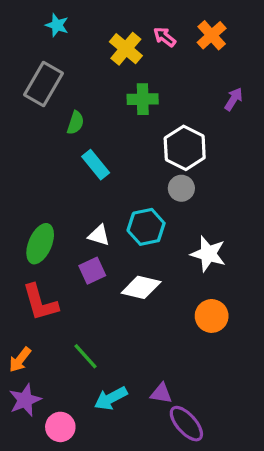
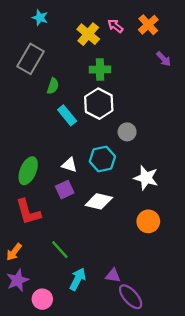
purple arrow: (233, 99) -> (164, 59), moved, turned 105
white hexagon: (185, 148) -> (99, 104), moved
cyan arrow: (111, 398) -> (78, 279), turned 145

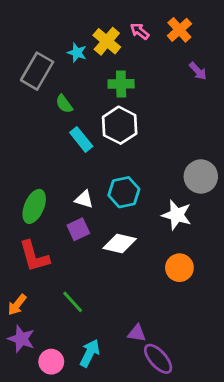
cyan star: (40, 18) -> (77, 53), moved
green semicircle: (53, 86) -> (64, 104), turned 126
gray circle: (127, 132) -> (201, 177), moved, size x1.5
cyan arrow: (78, 279) -> (90, 353), moved
purple star: (18, 280) -> (21, 339), turned -30

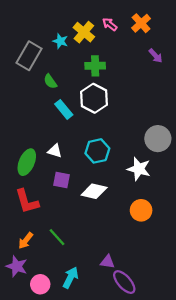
white triangle: (84, 199) -> (55, 151), moved
purple square: (78, 229) -> (62, 180), turned 36
orange arrow: (17, 305) -> (26, 241), moved

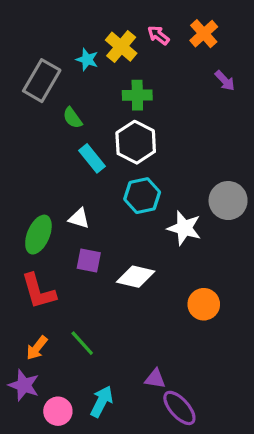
cyan hexagon: (97, 151) -> (142, 196), moved
white star: (139, 169) -> (184, 228), moved

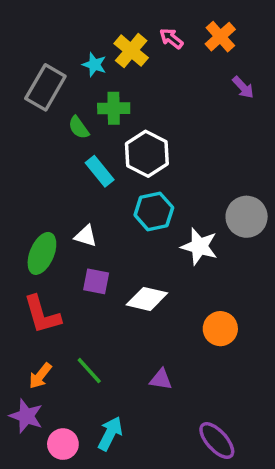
green cross: (137, 95) -> (114, 108), moved
purple triangle: (155, 379) -> (161, 379), moved
purple ellipse: (179, 408) -> (217, 441), moved

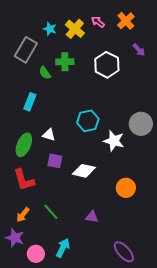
cyan star: (94, 65) -> (50, 29), moved
white hexagon: (147, 154) -> (107, 65), moved
cyan rectangle: (100, 171) -> (30, 102), moved, turned 60

